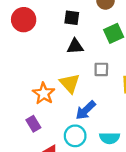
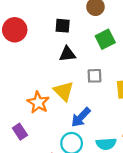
purple rectangle: (33, 124) -> (20, 132), moved

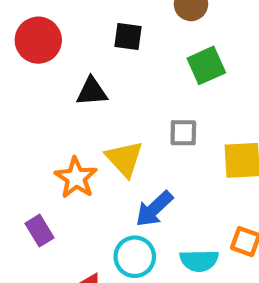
black triangle: (67, 54) -> (92, 91), moved

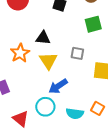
black triangle: (92, 91) -> (43, 38), moved
orange star: (76, 178) -> (20, 53), moved

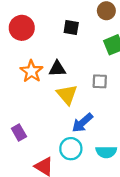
orange star: (20, 53) -> (31, 71), moved

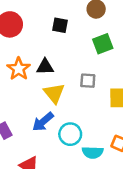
blue arrow: (82, 123) -> (43, 122), moved
cyan circle: (71, 149) -> (70, 134), moved

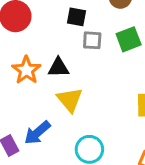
gray square: (88, 81) -> (92, 40), moved
blue arrow: (43, 122) -> (37, 133), moved

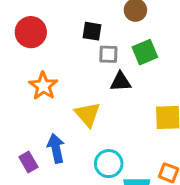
black triangle: (58, 68) -> (121, 82), moved
blue arrow: (37, 133) -> (56, 148), turned 120

